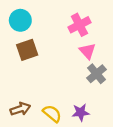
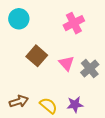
brown square: (27, 50) -> (37, 56), moved, turned -30
pink triangle: (87, 51) -> (66, 63), moved

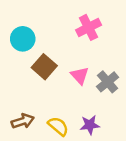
cyan circle: (19, 19) -> (23, 39), moved

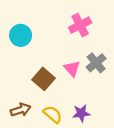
brown square: (44, 67) -> (43, 79), moved
gray cross: (108, 82) -> (96, 63), moved

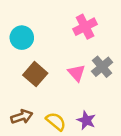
brown square: (43, 79) -> (35, 74), moved
purple star: (81, 113) -> (86, 120), turned 30

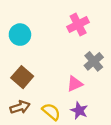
pink triangle: (77, 73) -> (75, 84), moved, turned 48
brown square: (35, 74) -> (22, 77), moved

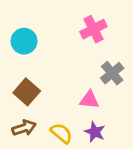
pink triangle: (75, 84) -> (89, 100), turned 30

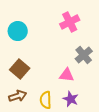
yellow semicircle: (61, 133) -> (46, 100), turned -132

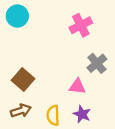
cyan circle: (18, 31) -> (17, 16), moved

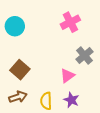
cyan circle: (17, 16) -> (15, 26), moved
pink triangle: (77, 86) -> (67, 76), turned -42

